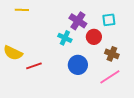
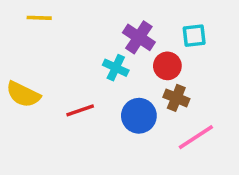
brown cross: (112, 54) -> (176, 98), moved
red line: (34, 66) -> (80, 110), moved

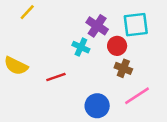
yellow line: (39, 18) -> (27, 12), turned -49
cyan square: (194, 36) -> (136, 25), size x1.5
blue circle: (139, 116) -> (97, 106), moved

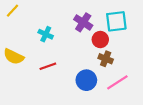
yellow line: (27, 12) -> (13, 11), moved
cyan cross: (81, 47) -> (46, 34), moved
blue circle: (97, 106) -> (86, 80), moved

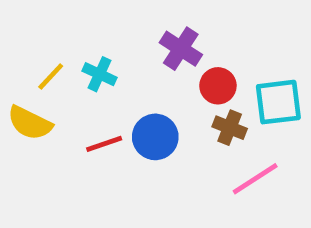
yellow line: (13, 11) -> (51, 77), moved
cyan square: (116, 21) -> (278, 102), moved
blue circle: (86, 80) -> (155, 137), moved

